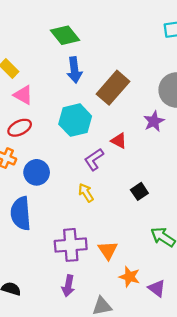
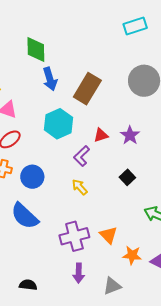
green diamond: (65, 35) -> (36, 49), turned 48
purple star: (154, 121) -> (130, 135), moved
red triangle: (119, 141) -> (101, 135), turned -35
blue semicircle: (21, 213) -> (25, 216), turned -32

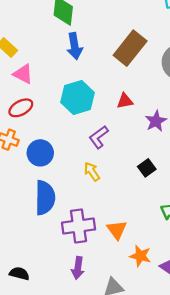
brown rectangle: (87, 89) -> (130, 48), moved
red triangle: (101, 135) -> (125, 101), moved
blue semicircle: (25, 216) -> (45, 198), moved, turned -140

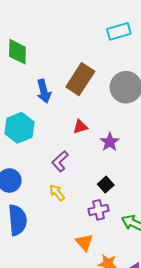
blue arrow: (75, 46) -> (44, 91), moved
cyan hexagon: (78, 97) -> (19, 128), moved
purple cross: (79, 226) -> (99, 210), moved, size x0.7

